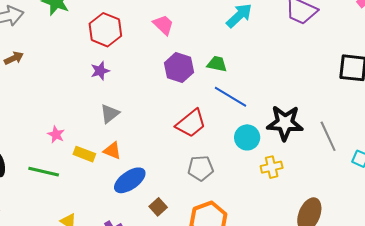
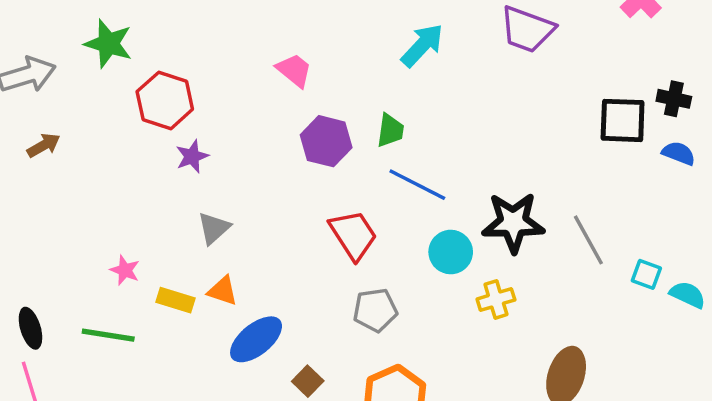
red hexagon: (105, 30) -> (165, 100), moved
green trapezoid: (217, 64) -> (390, 130), turned 90
red trapezoid: (191, 123) -> (353, 235), turned -80

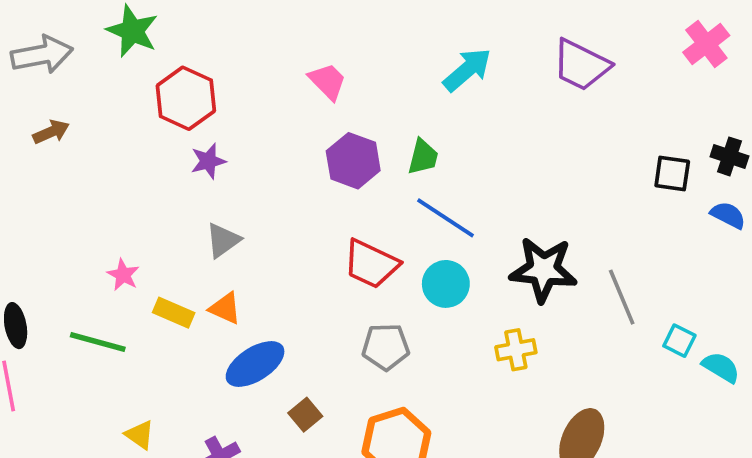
black square: (623, 120) -> (672, 173), size x0.7
red trapezoid: (353, 235) -> (371, 264), turned 142
cyan circle: (451, 252) -> (446, 284), moved

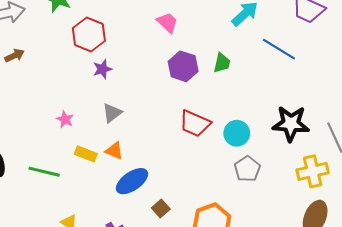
blue line: (445, 218) -> (279, 49), moved
pink star: (123, 275) -> (65, 119), moved
gray pentagon: (386, 347) -> (247, 169), moved, turned -30
yellow cross: (516, 350) -> (313, 171), moved, size x1.4

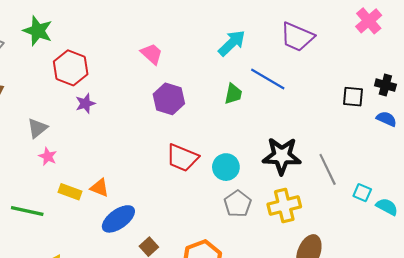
green trapezoid: (222, 63) -> (233, 94), moved
gray triangle: (112, 113) -> (37, 128), moved
yellow cross: (313, 171) -> (284, 206), moved

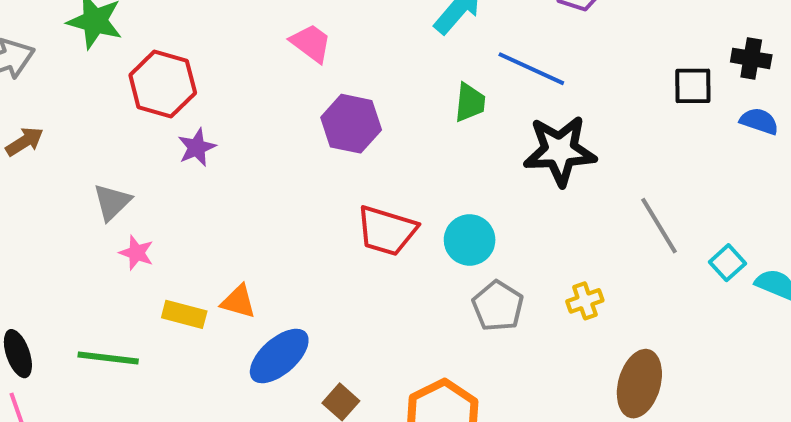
black star: (282, 156) -> (560, 151), moved
cyan square: (362, 193) -> (728, 263), turned 30
yellow cross: (284, 206) -> (585, 301), size x0.6

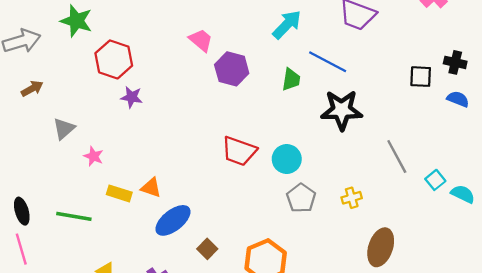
purple hexagon: (351, 124) -> (232, 69), moved
purple star: (197, 147) -> (132, 97), turned 30
gray triangle: (112, 202) -> (64, 129), moved

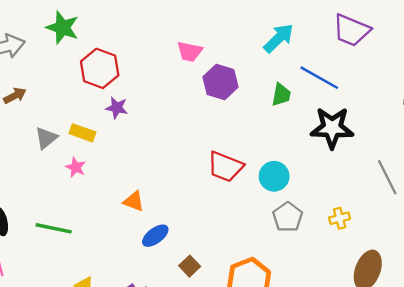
pink trapezoid: (201, 40) -> (190, 52), turned 150
yellow rectangle: (119, 193) -> (82, 133), moved
blue ellipse: (173, 220) -> (155, 236), size x0.7

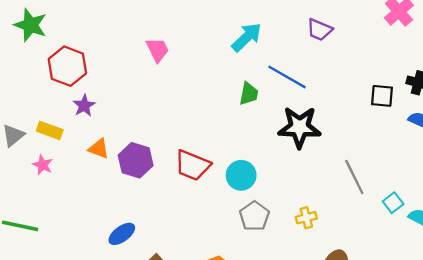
purple trapezoid: (351, 30) -> (319, 30), size x0.7
pink trapezoid: (190, 52) -> (158, 50), turned -128
purple hexagon: (220, 82) -> (136, 160), moved
purple star: (117, 108) -> (84, 106), turned 30
orange triangle: (134, 201) -> (99, 149), moved

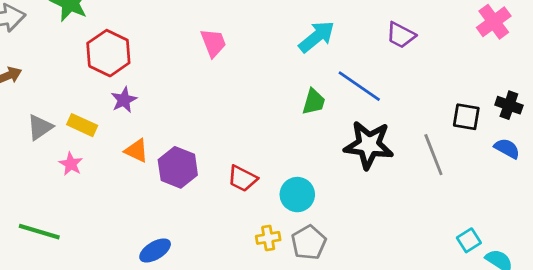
red trapezoid: (192, 165) -> (242, 178), size x0.7
gray line: (354, 177) -> (433, 155), moved
yellow cross: (306, 218) -> (268, 238), moved

